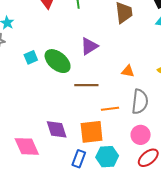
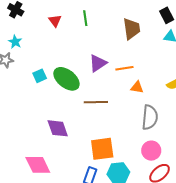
orange line: (110, 109) -> (124, 68), moved
purple diamond: (57, 129) -> (58, 128), moved

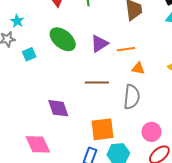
cyan square: (40, 76) -> (29, 54), moved
green ellipse: (66, 79) -> (63, 39), moved
gray semicircle: (150, 117) -> (132, 97), moved

